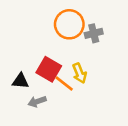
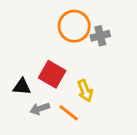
yellow arrow: (80, 73) -> (85, 91), moved
orange line: (64, 83) -> (69, 113), moved

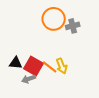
red square: (52, 74) -> (34, 66), moved
orange line: (69, 113) -> (50, 67), moved

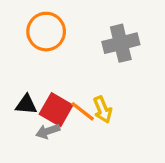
orange circle: (54, 19) -> (46, 32), moved
gray cross: (73, 26) -> (121, 43), size x1.5

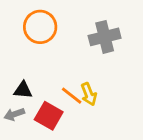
red square: (56, 110) -> (49, 116), moved
gray arrow: (48, 131) -> (14, 114), moved

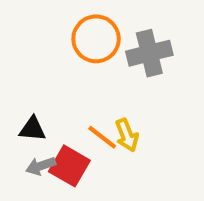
orange circle: (40, 27) -> (96, 39), moved
gray arrow: (14, 114) -> (41, 166), moved

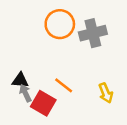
yellow arrow: (127, 135) -> (106, 93), moved
gray arrow: (41, 166) -> (25, 93), moved, turned 84

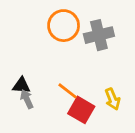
red square: (43, 103) -> (81, 110), moved

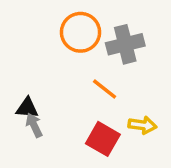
orange line: (68, 91) -> (105, 89), moved
yellow arrow: (113, 99) -> (142, 125), turned -60

